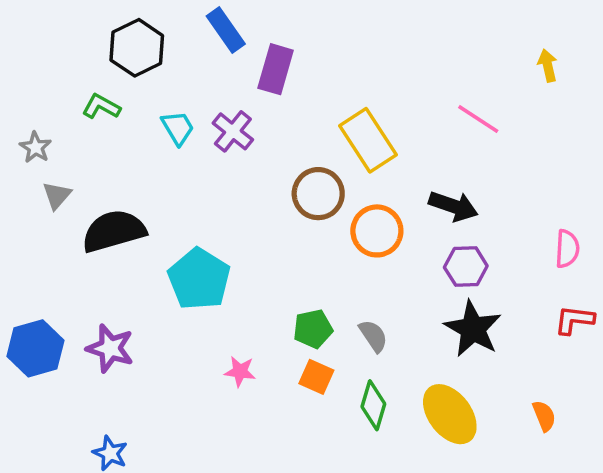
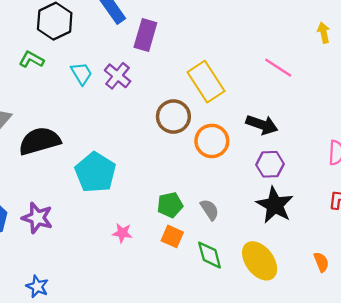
green diamond: (373, 405) -> (210, 255), turned -32

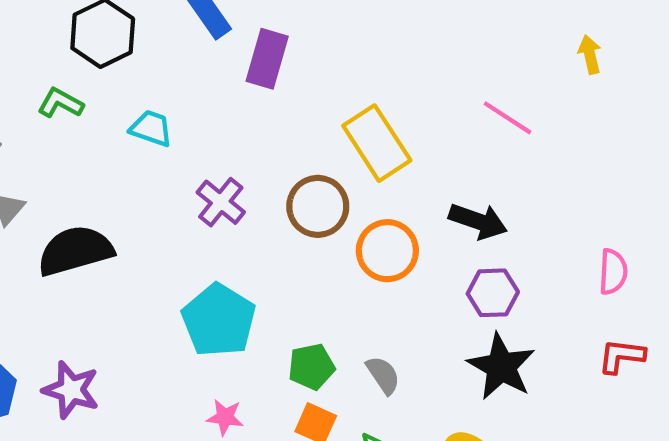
cyan trapezoid: (81, 73) -> (151, 128), turned -40
purple cross: (118, 76) -> (221, 202), moved
cyan pentagon: (95, 172) -> (219, 320), moved

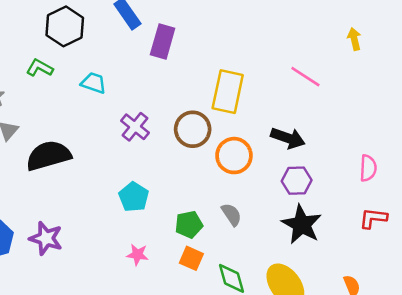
yellow rectangle: (377, 143) -> (228, 92), turned 45
cyan pentagon: (219, 320) -> (134, 197), size x0.7
gray semicircle: (383, 375) -> (231, 214), moved

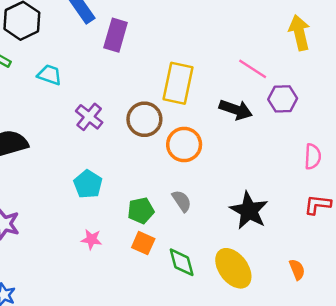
yellow arrow: (354, 39) -> (299, 33), size x1.6
black arrow: (288, 138) -> (236, 110), moved
purple hexagon: (297, 181) -> (283, 99), moved

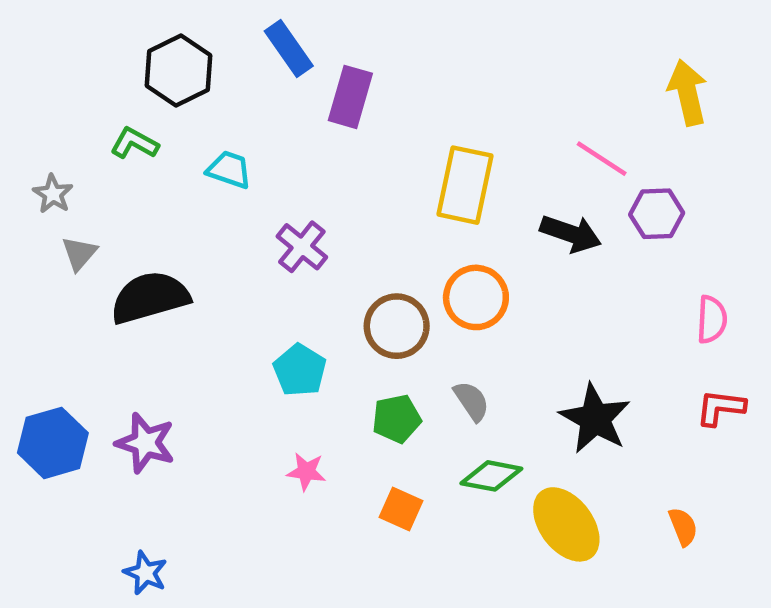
brown circle: (144, 119) -> (397, 326), moved
orange square: (143, 243) -> (401, 509), moved
green diamond: (182, 262) -> (491, 476), moved, turned -64

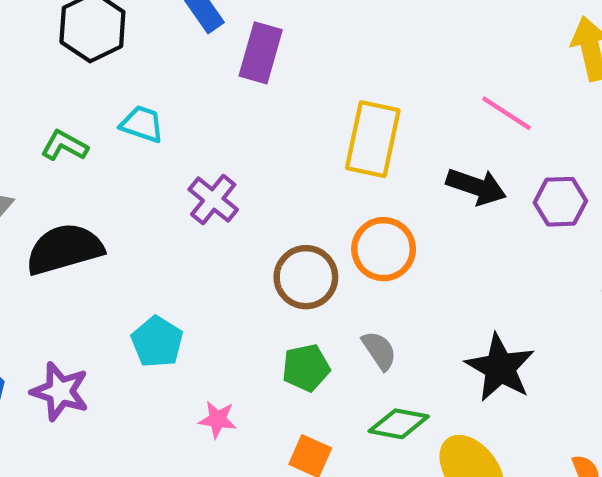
green L-shape: (134, 143) -> (64, 146), moved
purple hexagon: (657, 214) -> (560, 202), moved
cyan pentagon: (300, 370) -> (157, 342), moved

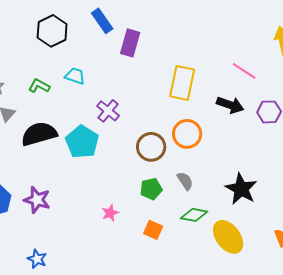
cyan pentagon: (157, 342) -> (82, 142), moved, size x1.4
pink star: (218, 419) -> (110, 213), turned -30

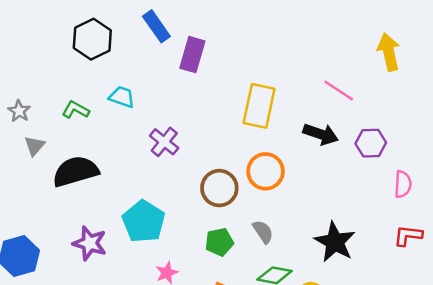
cyan pentagon: (82, 142) -> (144, 221), moved
purple star: (37, 200) -> (90, 243), moved

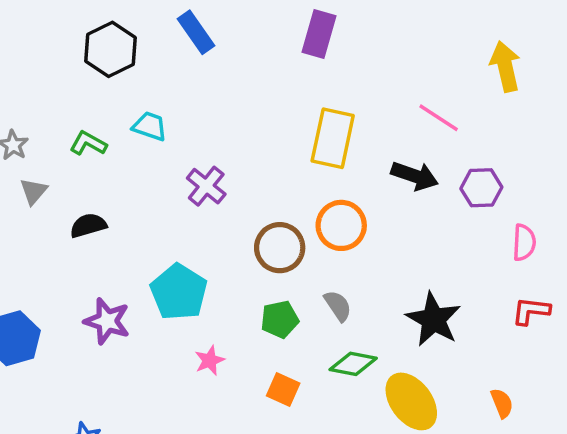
purple rectangle: (192, 55) -> (319, 34), moved
black semicircle: (76, 171) -> (88, 225), size x0.6

